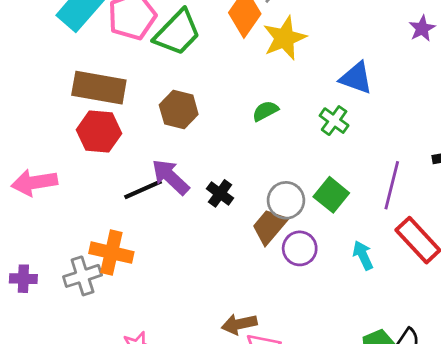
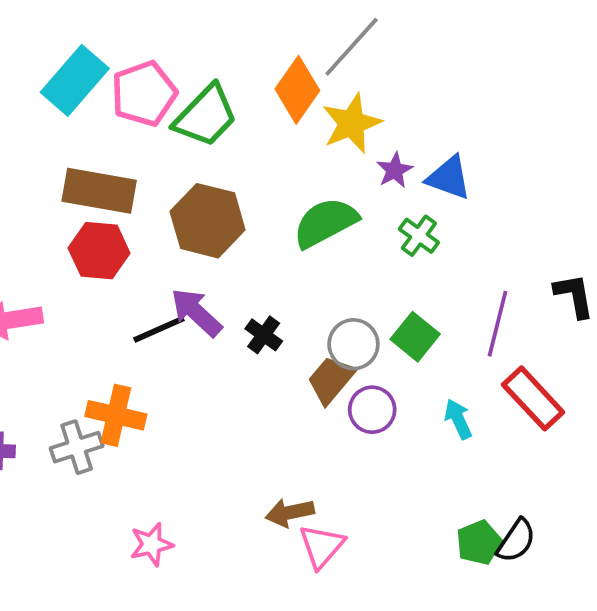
purple star: (422, 28) -> (395, 170), moved
brown hexagon: (179, 110) -> (208, 221), size x1.4
green semicircle: (265, 111) -> (325, 223), size x1.8

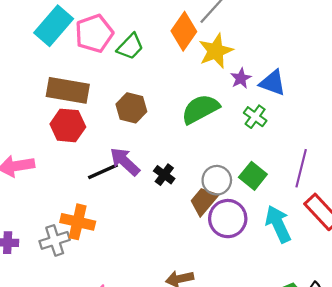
green trapezoid: (206, 116) -> (130, 47), size x0.7
brown hexagon: (208, 221) -> (131, 108), size x0.7
purple circle: (372, 410) -> (228, 219), size x1.4
cyan arrow: (458, 419) -> (278, 224), size x1.6

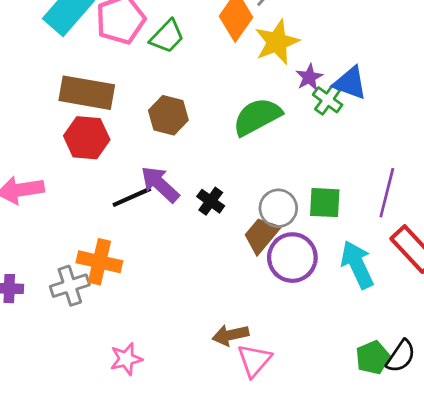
green cross: (255, 117) -> (328, 100), moved
green square: (253, 176) -> (325, 203), turned -36

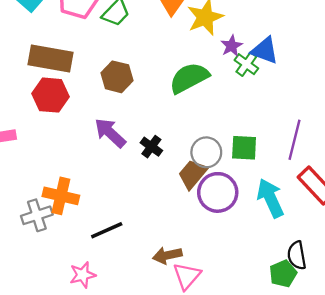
black line: (132, 197) -> (107, 230), moved
black semicircle: (401, 356) -> (297, 255), moved, turned 136

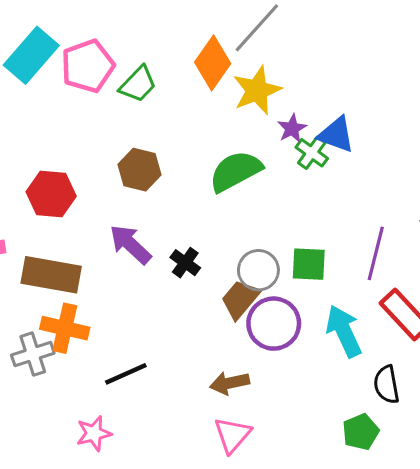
brown rectangle: (51, 58) -> (51, 275), moved
brown arrow: (167, 255) -> (229, 383), moved
black semicircle: (297, 255) -> (387, 385), moved

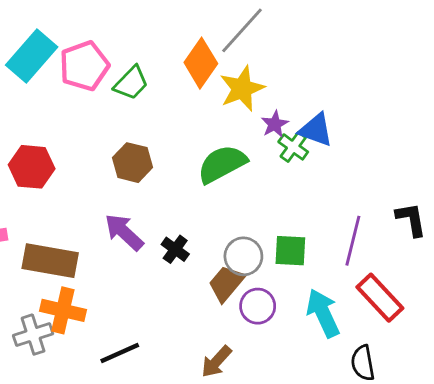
red hexagon: (51, 194) -> (32, 167), moved
purple circle: (274, 324) -> (258, 306), size x0.7
brown arrow: (229, 383) -> (216, 362), turned -36

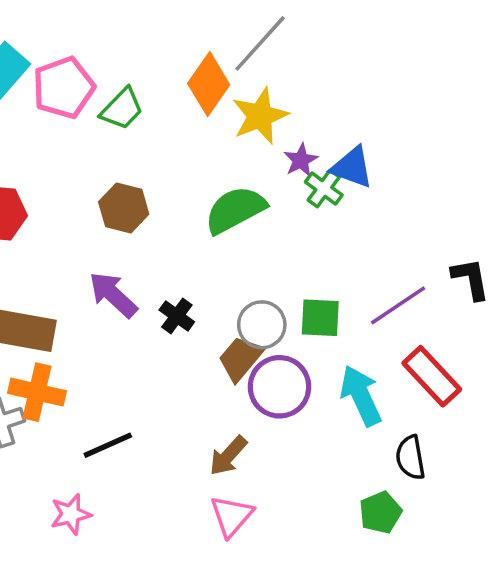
purple line: (353, 241) -> (398, 305), turned 42
purple circle: (258, 306) -> (279, 387), size x1.4

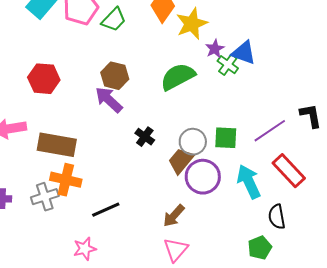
purple arrow: (113, 295) -> (109, 100), moved

